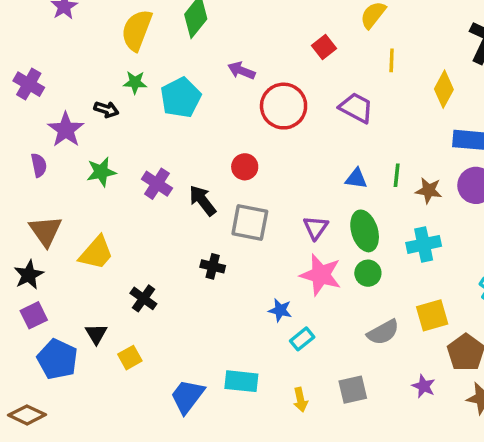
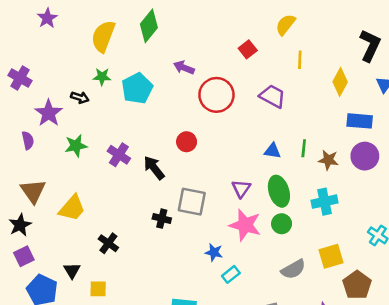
gray square: (250, 223) -> (192, 202), moved
yellow square: (130, 358) -> (98, 289), turned 30

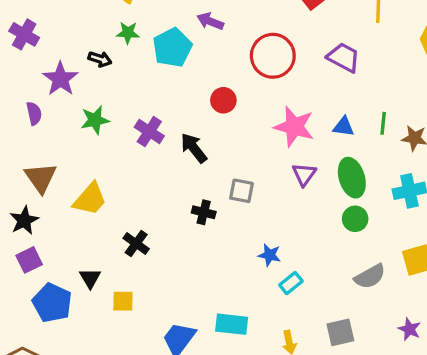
purple arrow: (184, 68) -> (210, 21), moved
red circle: (187, 142) -> (223, 100), moved
gray square: (192, 202) -> (242, 191), size x0.7
pink star: (245, 225) -> (294, 127), moved

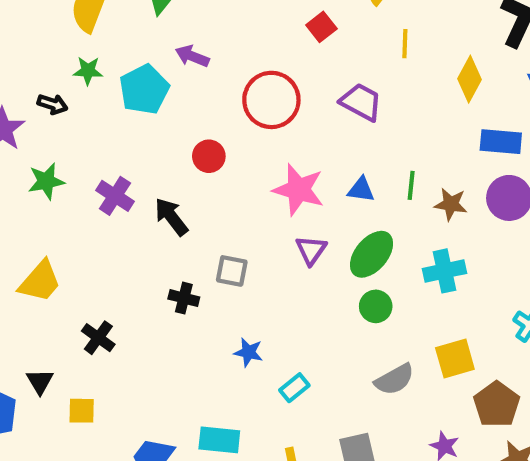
green ellipse: (352, 178) -> (372, 254), turned 57
blue star: (270, 255) -> (248, 352), moved

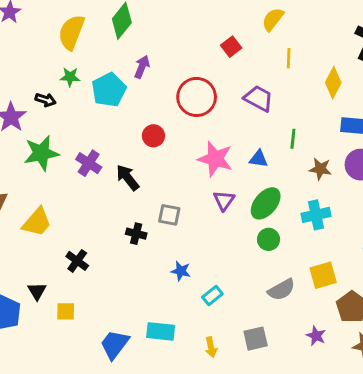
purple arrow: (192, 56) -> (142, 67), turned 90
green star: (46, 181) -> (41, 153), size x1.4
green line: (411, 185) -> (293, 139), moved

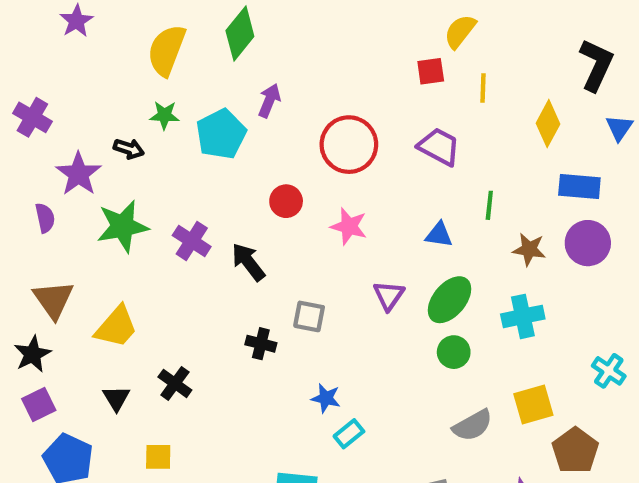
red square: (231, 47) -> (431, 71), moved, turned 30
pink star: (215, 159) -> (349, 226), moved, size x0.7
black triangle: (37, 291) -> (116, 398), moved
cyan rectangle: (212, 295) -> (349, 434), moved

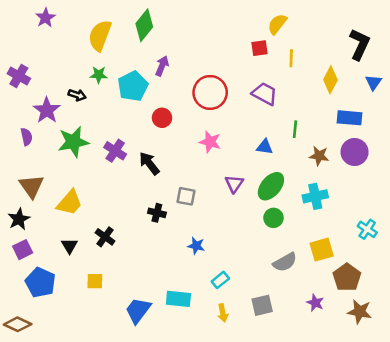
red circle: (286, 201) -> (162, 118), moved
cyan rectangle: (349, 434) -> (220, 280), moved

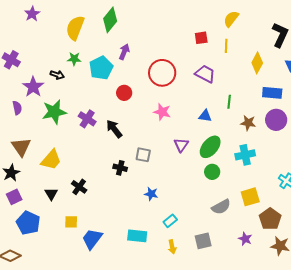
yellow semicircle: (277, 24) -> (231, 19), moved
blue trapezoid: (138, 310) -> (92, 239), moved

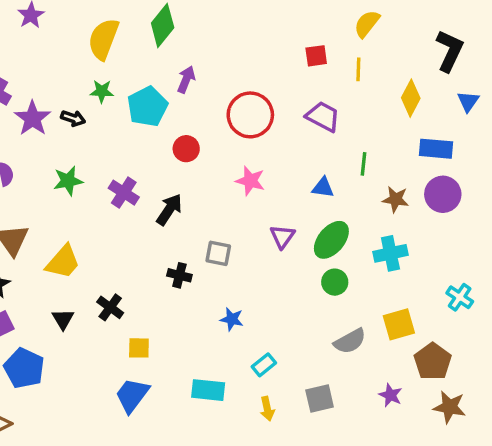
purple star: (33, 87) -> (33, 118), moved
green star: (54, 112) -> (68, 181), size x0.7
black arrow: (114, 129) -> (169, 209), turned 72
yellow square: (71, 222) -> (139, 348), moved

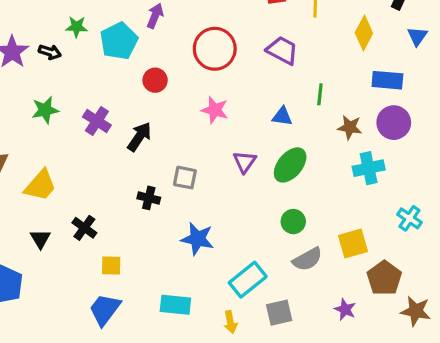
cyan cross: (390, 253) -> (369, 168), moved
green circle: (335, 282) -> (293, 222), moved
blue star: (232, 319) -> (197, 239), size x1.5
cyan rectangle: (264, 365) -> (248, 280), moved, size x1.6
brown star: (450, 407) -> (416, 311), moved

